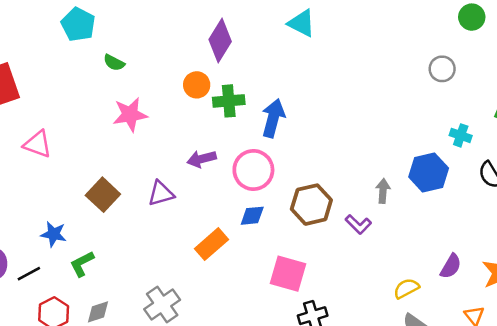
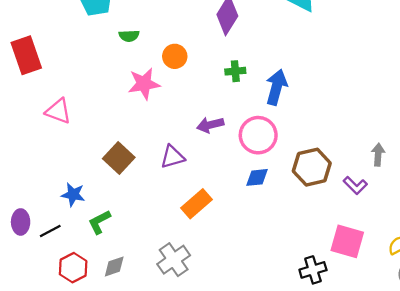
green semicircle: (114, 63) -> (129, 36), turned -30
orange circle: (197, 85) -> (175, 56), moved
green cross: (229, 101) -> (235, 71), size x0.7
orange rectangle: (211, 244) -> (196, 204), moved
pink square: (288, 274) -> (347, 241), moved

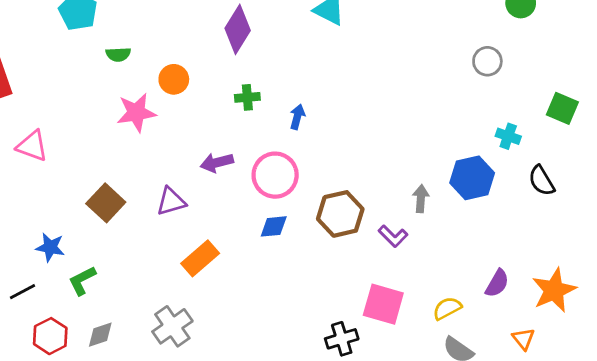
blue arrow: (276, 87) -> (297, 117), size x0.6

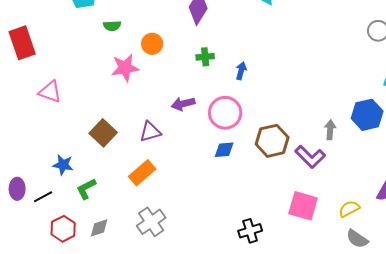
purple L-shape: (393, 236) -> (310, 157), size x1.4
orange rectangle: (200, 258) -> (142, 173), moved
black cross: (342, 339) -> (250, 231), moved

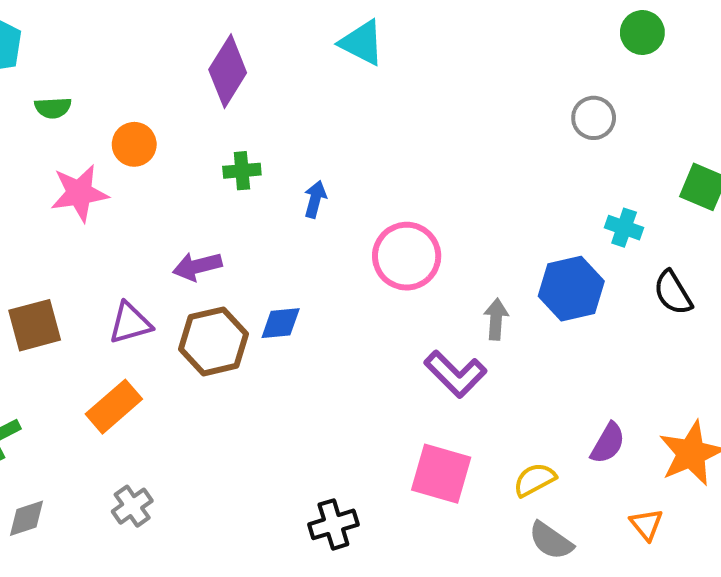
pink circle: (225, 113) -> (407, 256), moved
brown square: (103, 133) -> (35, 325), turned 32
brown hexagon: (272, 141) -> (213, 341), moved
blue diamond: (224, 150) -> (281, 323), moved
gray cross: (151, 222) -> (132, 506), size x0.7

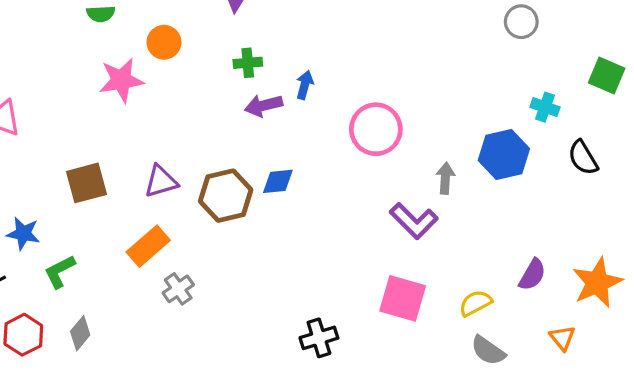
purple arrow: (197, 266) -> (264, 105), moved
gray cross: (132, 506) -> (178, 289), moved
gray diamond: (26, 518) -> (80, 333), turned -32

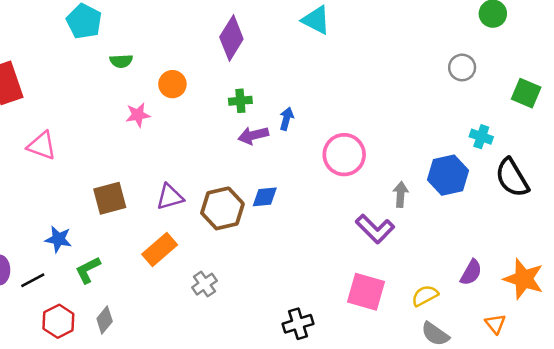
green square: (607, 75) -> (526, 93), moved
pink star: (121, 80) -> (138, 115), size x0.7
black semicircle: (583, 158) -> (512, 178), size x1.4
orange star: (597, 283) -> (524, 279), turned -30
gray cross: (178, 289) -> (204, 284), moved

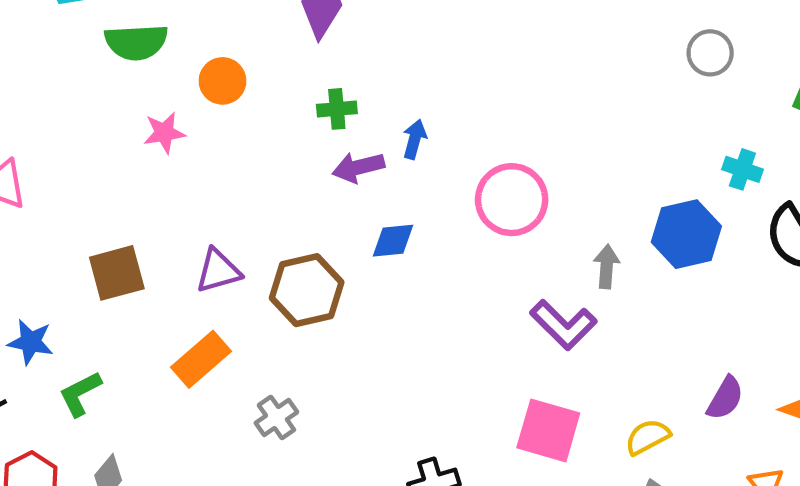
green semicircle: (121, 61) -> (136, 42), size x1.6
blue diamond: (265, 197) -> (393, 241), moved

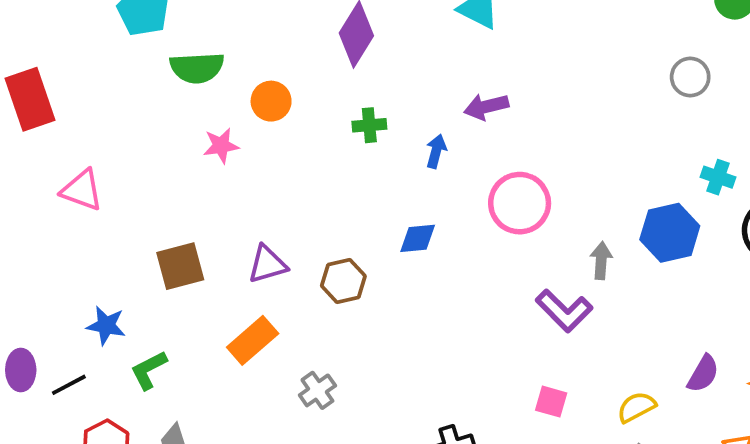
purple arrow: (358, 167) -> (486, 107), moved
brown hexagon: (307, 290) -> (343, 281), size x0.7
pink square: (548, 430) -> (551, 402), size x0.6

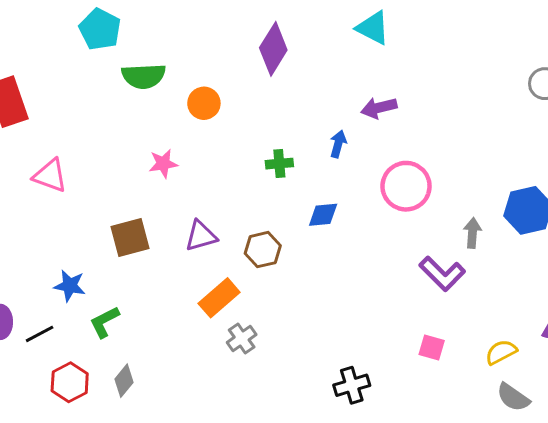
green cross: (369, 125) -> (279, 164), moved
pink star: (221, 146) -> (163, 164), moved
orange rectangle: (253, 340) -> (219, 298), moved

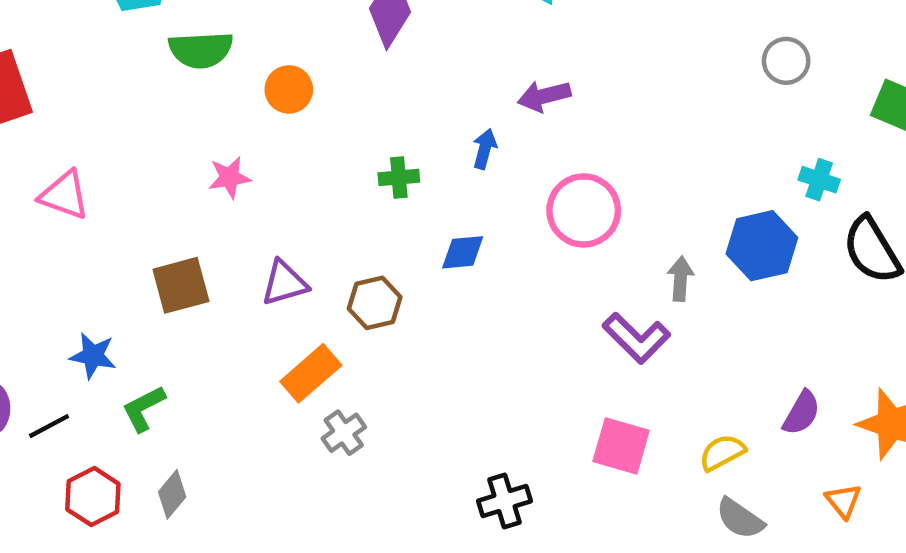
pink square: (432, 348) -> (621, 446), size x1.5

